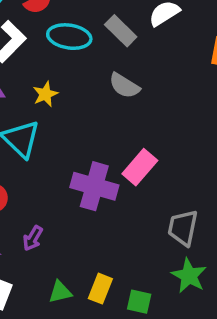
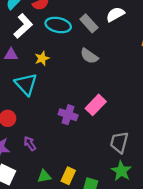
purple cross: (94, 186) -> (68, 115), size x0.7
purple arrow: (33, 238) -> (30, 144), turned 112

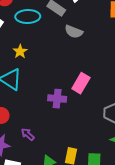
gray semicircle: (89, 56) -> (74, 32), moved

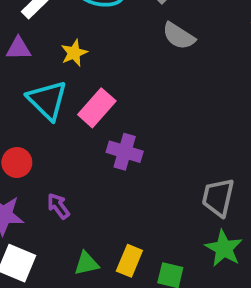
pink rectangle: (81, 83) -> (97, 108), moved

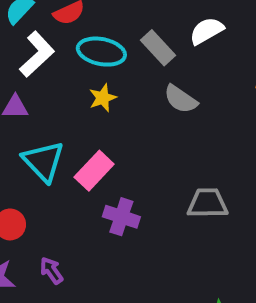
yellow star: (74, 53) -> (103, 98), moved
gray trapezoid: (218, 197) -> (207, 203), moved, turned 75

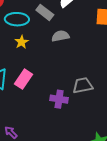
gray semicircle: (181, 99) -> (60, 36), turned 144
purple cross: (121, 217) -> (59, 99), moved

